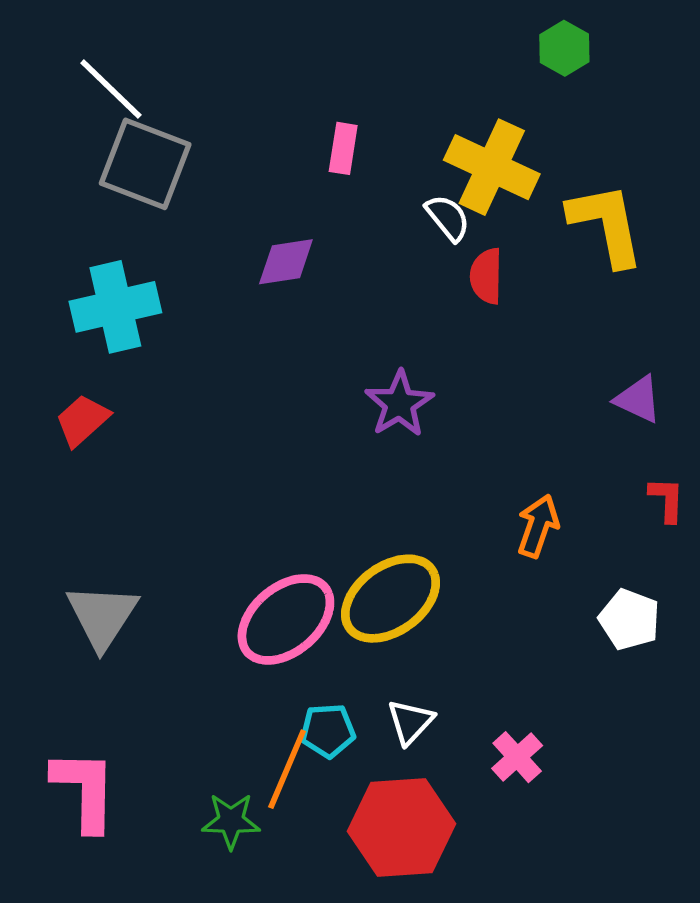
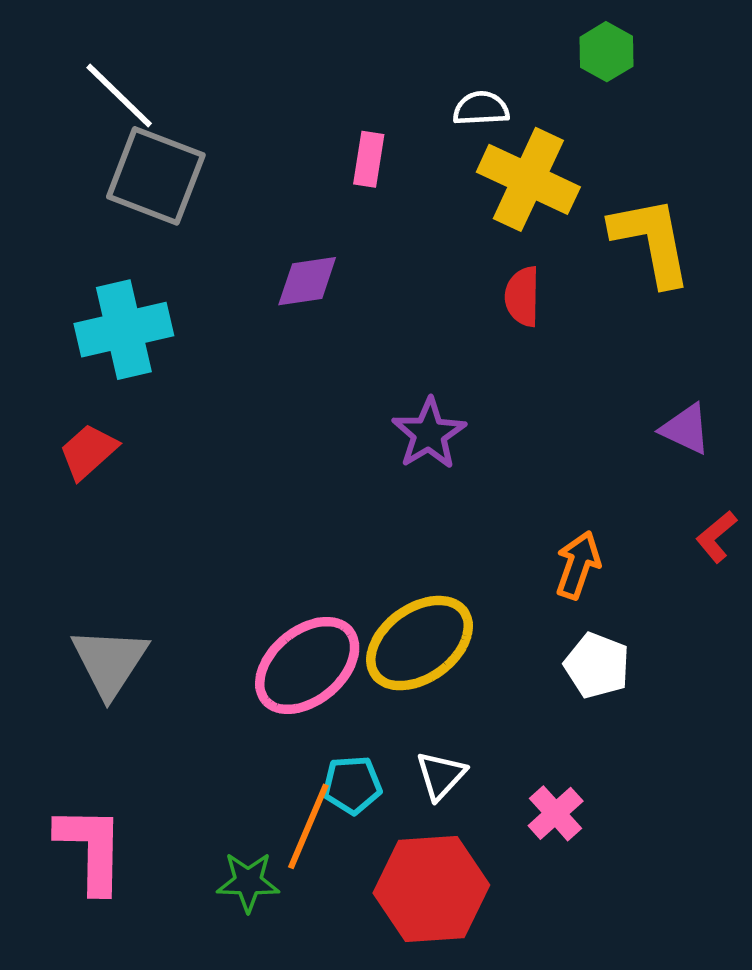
white semicircle: (448, 218) -> (481, 108), moved, turned -54
red L-shape: (667, 499) -> (716, 537), turned -132
white pentagon: (629, 619) -> (597, 665), moved

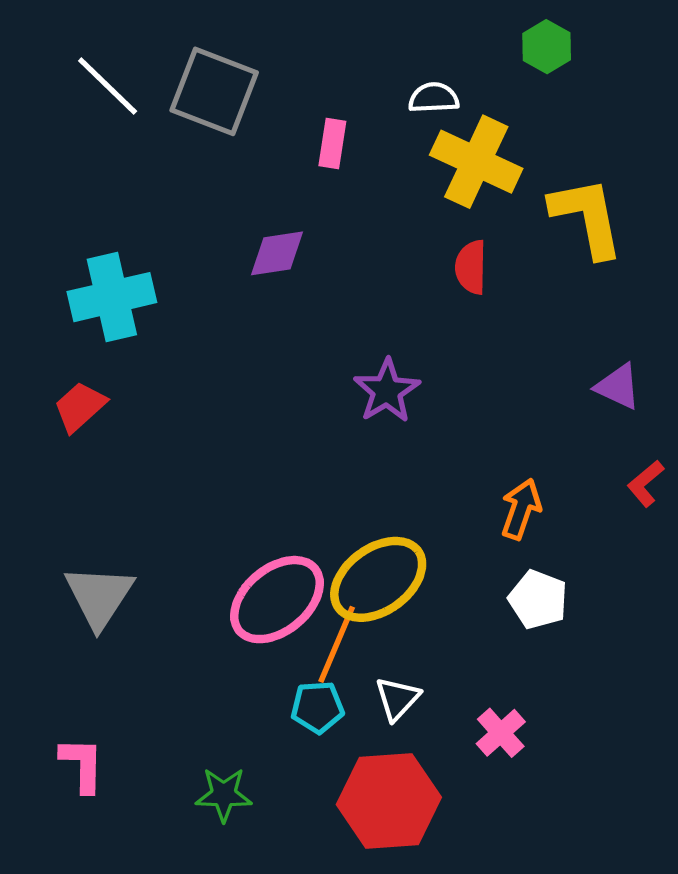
gray square: (156, 176) -> (214, 91), moved
orange line: (308, 826) -> (337, 644), moved
pink L-shape: (91, 849) -> (82, 765), size x0.7

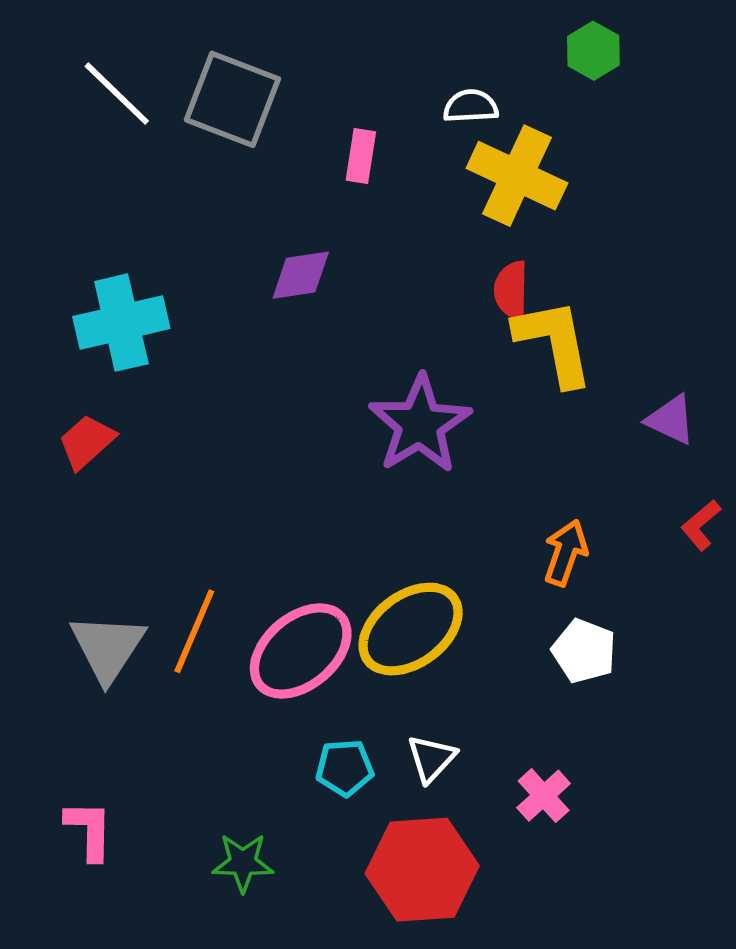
yellow L-shape: (587, 217) -> (554, 342), moved
purple star: (387, 391) -> (420, 424), size x1.4
orange line: (337, 644) -> (194, 631), moved

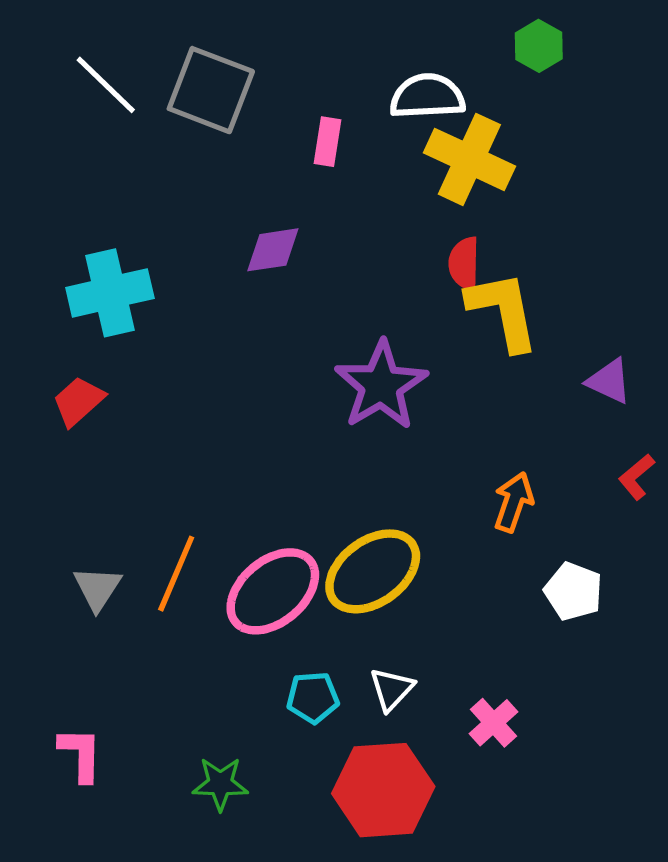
white semicircle: (471, 106) -> (427, 96), size x1.5
gray triangle: (108, 648) -> (97, 588), size x0.7
white pentagon: (584, 651) -> (573, 591), moved

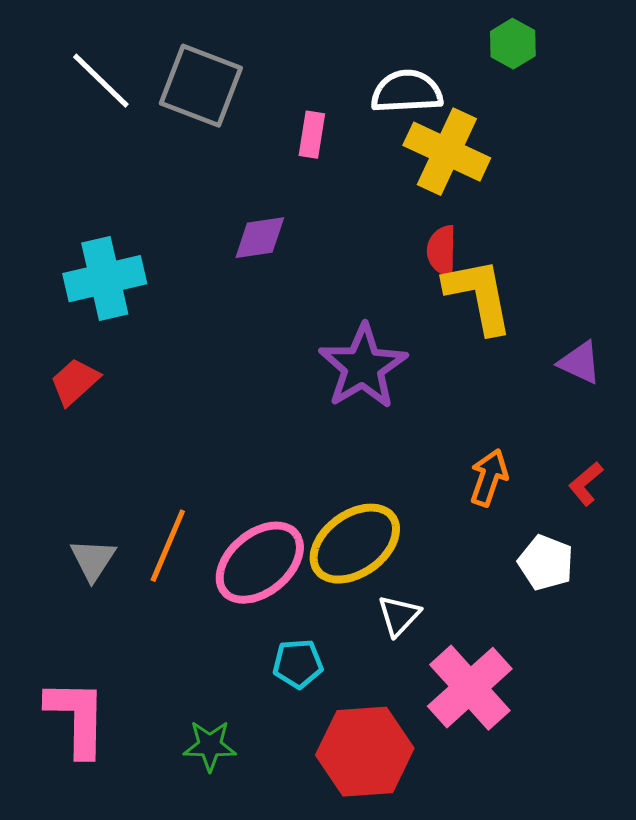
red L-shape: (636, 477) -> (586, 484), moved
white triangle: (392, 689) -> (399, 616), moved
pink cross: (494, 723) -> (470, 688), size x1.8
pink L-shape: (81, 754) -> (77, 718), size x1.5

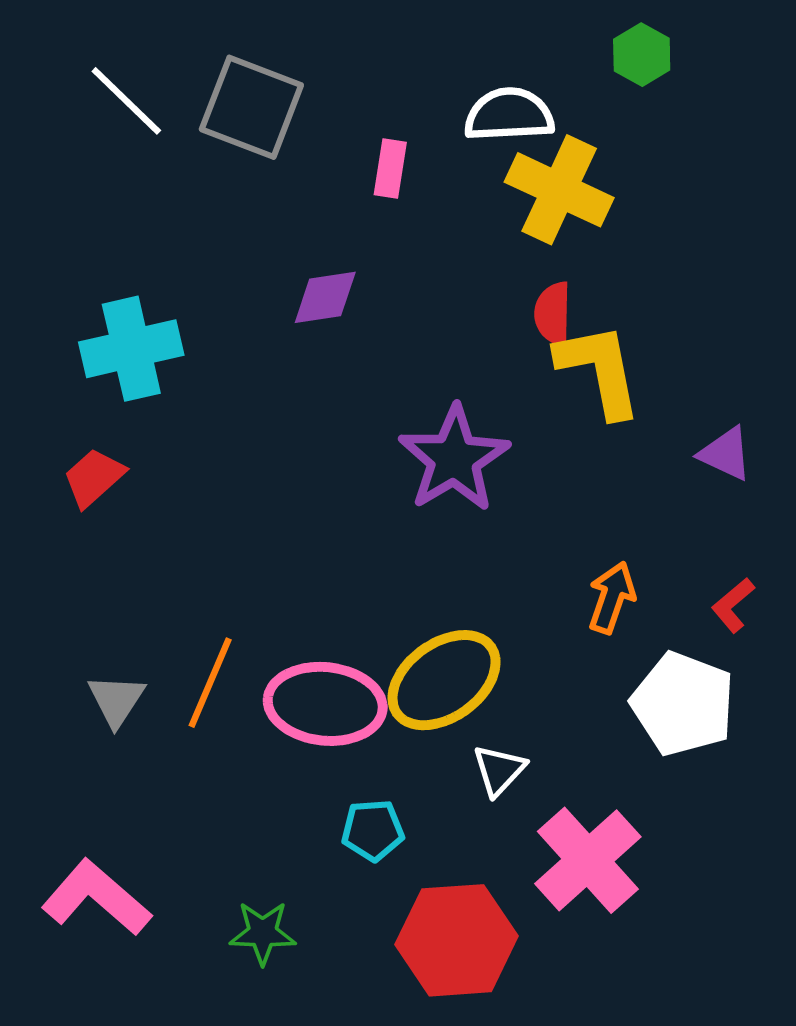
pink ellipse: (260, 563) -> (325, 704), turned 46
white pentagon: (546, 563) -> (683, 704), size x1.5
pink L-shape: (77, 718) -> (96, 898), turned -50

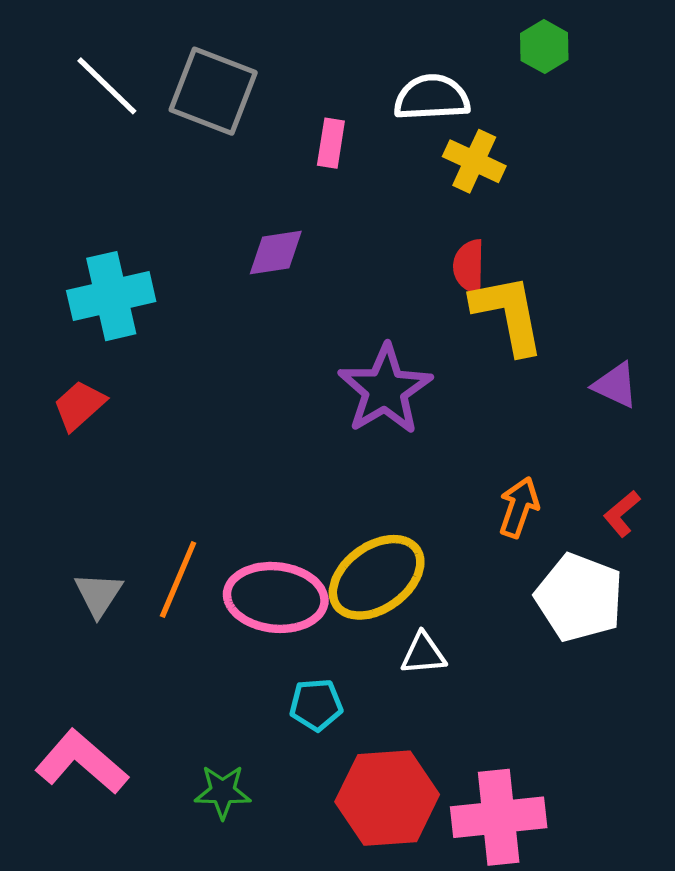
yellow cross: (559, 190) -> (474, 161), size x0.7
white triangle: (499, 770) -> (423, 654), turned 42
pink cross: (588, 860) -> (499, 817), moved, turned 36

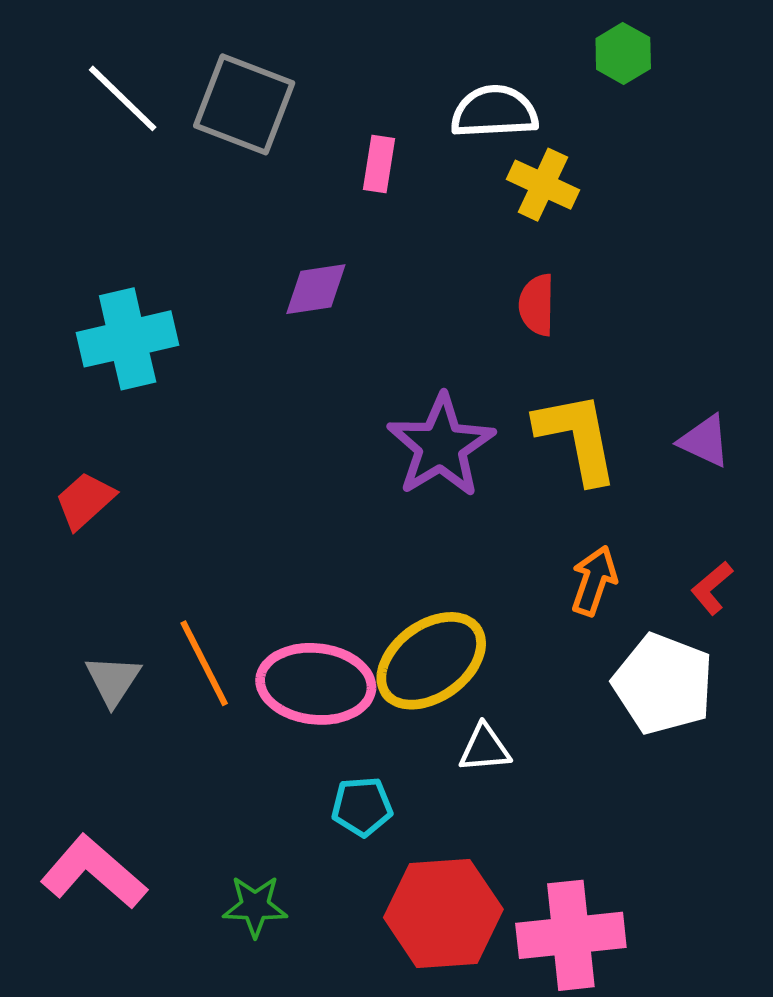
yellow L-shape: (508, 314) -> (577, 437), moved
red trapezoid: (79, 405) -> (85, 500), moved
orange line: (178, 579) -> (204, 663), turned -50

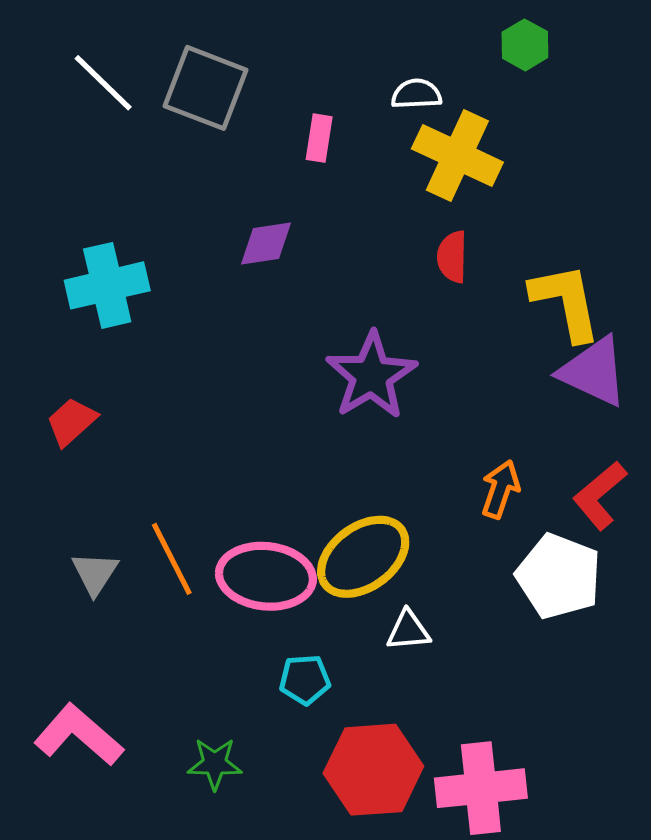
white semicircle: (494, 112) -> (416, 94), size x0.7
yellow cross: (543, 185) -> (457, 155), size x1.5
yellow L-shape: (577, 437) -> (566, 302), moved
purple triangle: (705, 441) -> (594, 371), size x1.6
red L-shape: (712, 588) -> (600, 495), size x1.5

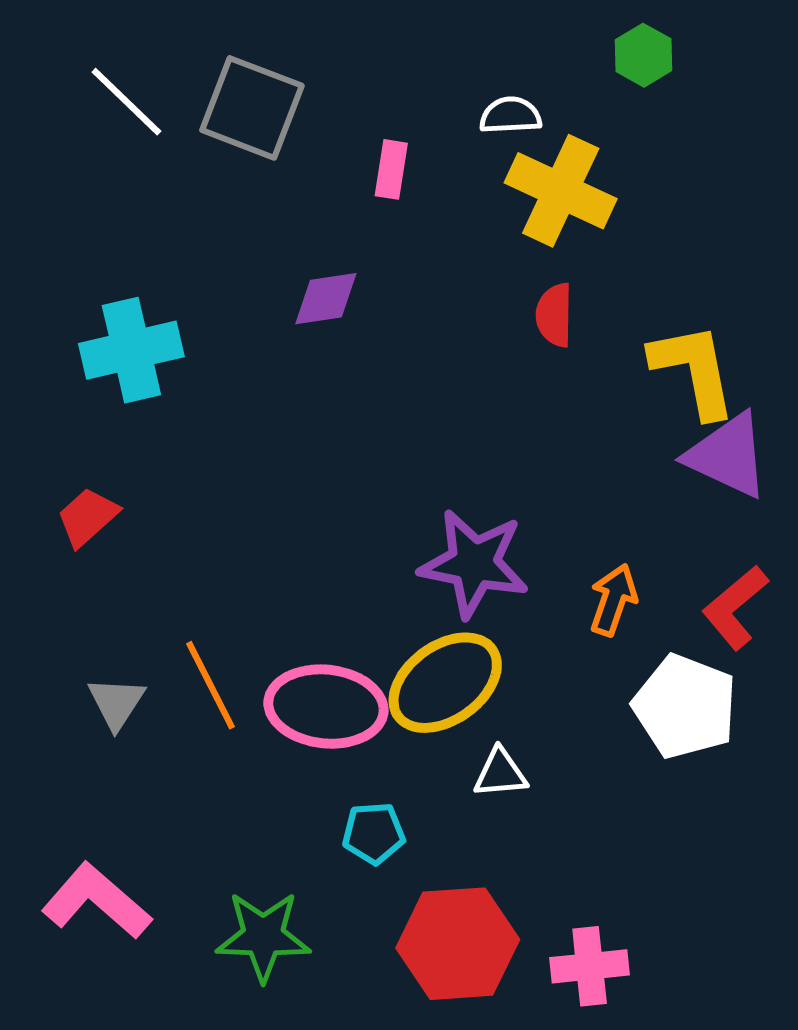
purple star: (371, 376) -> (474, 563), moved, turned -30
green star: (215, 764) -> (263, 936), size x1.4
pink cross: (481, 788) -> (590, 966), size x0.7

